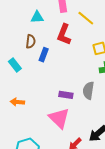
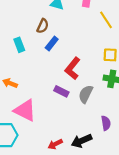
red L-shape: (64, 34) -> (73, 68), moved
pink triangle: (59, 118) -> (25, 110), moved, turned -35

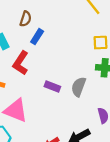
red L-shape: (73, 68) -> (21, 63), moved

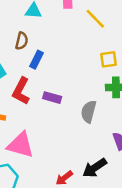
purple rectangle: (52, 86) -> (52, 98), moved

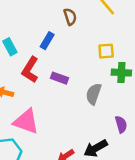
brown semicircle: (22, 41) -> (70, 17), moved, turned -35
yellow square: (108, 59) -> (106, 51), moved

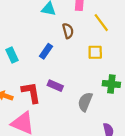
yellow square: (106, 51) -> (95, 52), moved
red L-shape: (30, 70) -> (31, 92), moved, turned 135

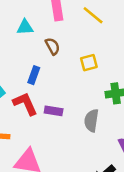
yellow line: (101, 23) -> (93, 15), moved
red L-shape: (31, 92) -> (25, 104), moved

